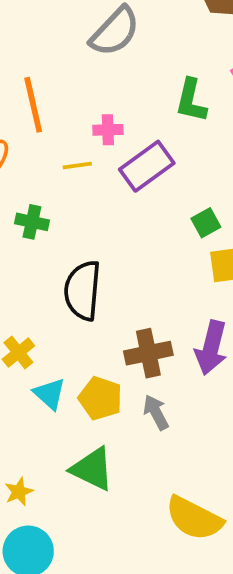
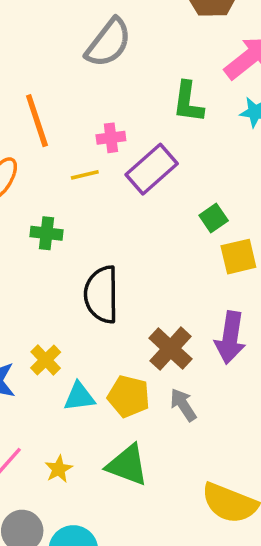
brown cross: (148, 353) -> (170, 349), turned -30
cyan triangle: (50, 394) -> (79, 397), turned -44
yellow star: (19, 492) -> (59, 469), moved

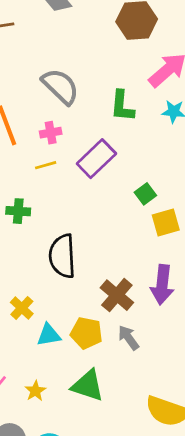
gray semicircle: (109, 43) -> (60, 86), moved, turned -81
pink cross: (111, 138) -> (51, 133), moved

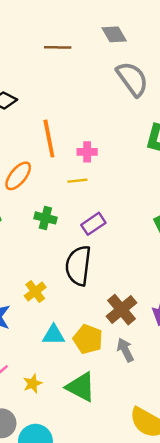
gray semicircle: (60, 86) -> (132, 79), moved
purple rectangle: (96, 159) -> (93, 224), moved, size x0.7
yellow cross: (22, 308) -> (35, 292), moved

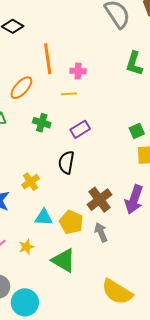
black semicircle: (78, 266) -> (66, 162), size x0.7
yellow star: (33, 383) -> (26, 247), moved

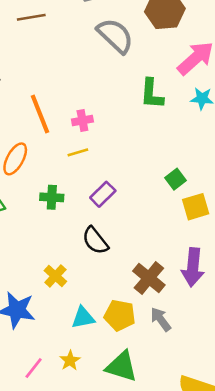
black semicircle: (66, 162) -> (95, 241), turned -35

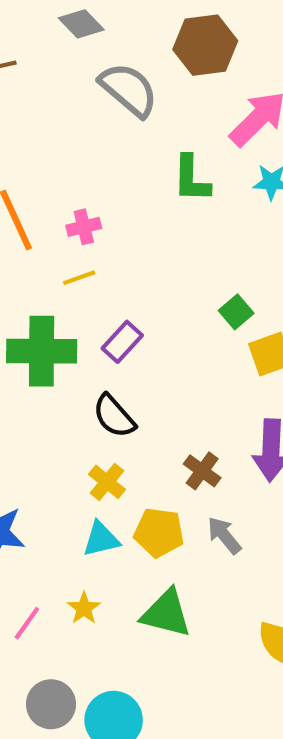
green cross: (52, 197) -> (42, 351), size x1.8
yellow cross: (55, 276) -> (107, 482), moved
brown cross: (149, 278) -> (202, 471), size x0.7

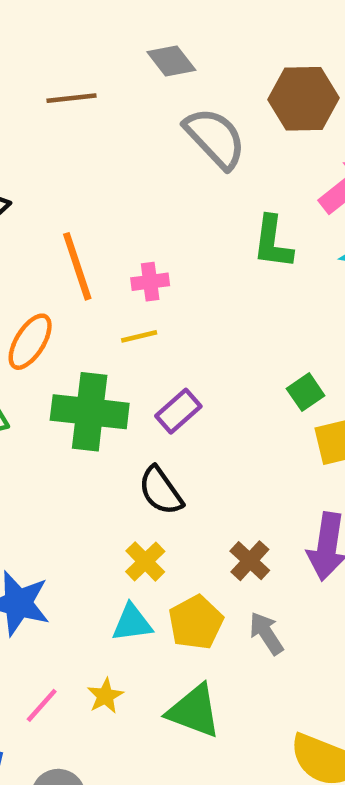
yellow pentagon: (159, 532) -> (196, 622), turned 30

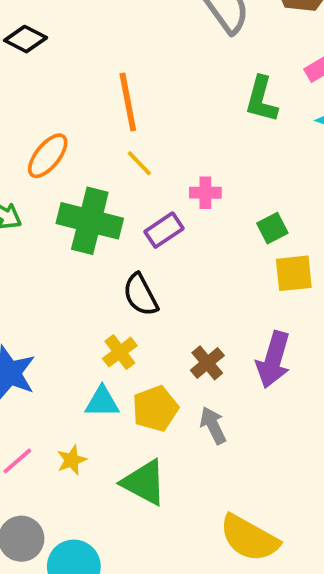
orange line: (77, 266) -> (128, 102), moved
pink cross: (150, 282) -> (205, 193), moved
yellow line: (139, 336) -> (139, 163), turned 52

